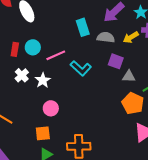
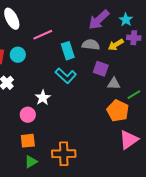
cyan rectangle: (83, 27) -> (68, 51), moved
pink line: (56, 55) -> (43, 35), moved
white star: (43, 80) -> (43, 98), moved
pink circle: (51, 108) -> (28, 115), moved

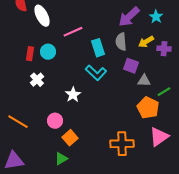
purple cross: (134, 38) -> (164, 49), moved
gray semicircle: (91, 45) -> (121, 42), turned -102
pink circle: (28, 115) -> (55, 121), moved
orange square: (28, 141) -> (70, 138), moved, turned -35
orange cross: (64, 154) -> (122, 144), moved

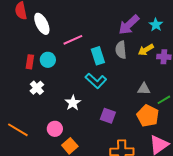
purple square: (131, 66) -> (108, 116), moved

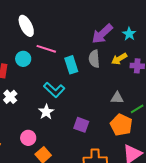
white ellipse: (42, 24) -> (26, 26), moved
pink line: (73, 40) -> (46, 49), turned 42
cyan circle: (48, 60) -> (23, 59), moved
cyan L-shape: (96, 81) -> (54, 90), moved

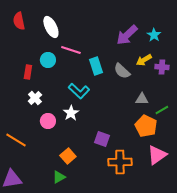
gray semicircle: (94, 59) -> (122, 71), moved, turned -42
purple square: (81, 125) -> (102, 139), moved
pink circle: (28, 138) -> (48, 121), moved

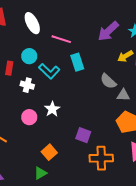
pink line: (71, 50) -> (61, 39), moved
gray semicircle: (122, 71) -> (108, 81), moved
cyan L-shape: (79, 91) -> (49, 71), moved
white cross: (35, 98) -> (27, 85), moved, turned -32

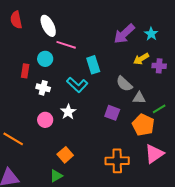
pink line: (61, 39) -> (66, 45), moved
cyan L-shape: (49, 71) -> (77, 85), moved
purple square: (83, 135) -> (112, 113), moved

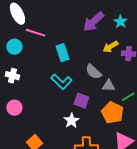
cyan L-shape: (77, 85) -> (61, 82), moved
white star: (68, 112) -> (71, 121), moved

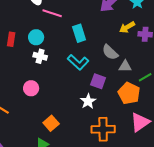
cyan circle: (14, 47) -> (36, 37), moved
white cross: (12, 76) -> (40, 56), moved

